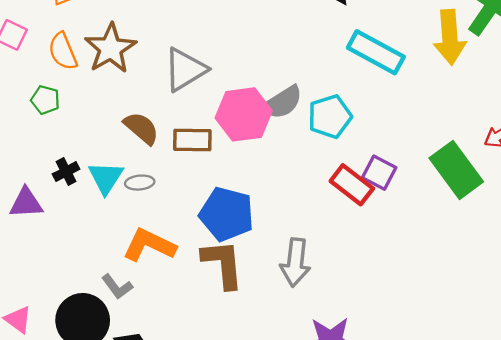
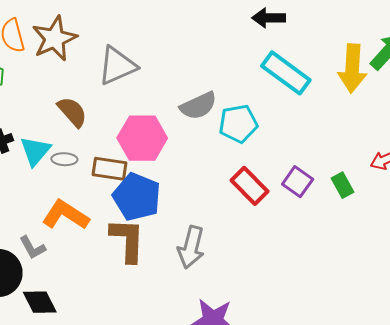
pink hexagon: (244, 114) -> (142, 138), moved
brown rectangle: (192, 140) -> (109, 169), moved
green rectangle: (456, 170) -> (343, 185), size x0.5
purple square: (379, 173) -> (298, 182), moved

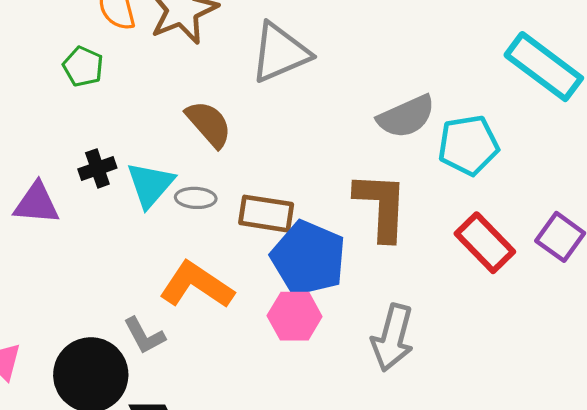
pink hexagon: (142, 138) -> (295, 316), moved, size x0.7
brown L-shape: (128, 240) -> (381, 206), moved

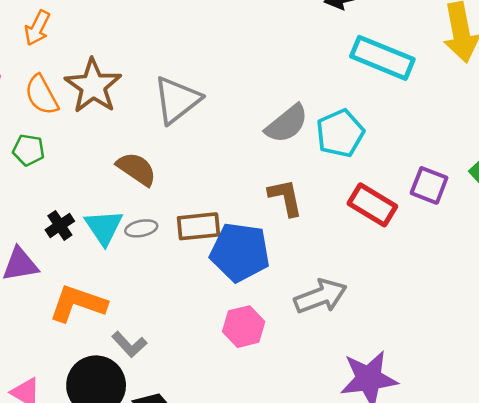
brown L-shape: (381, 206) -> (285, 198), size x0.7
orange L-shape: (196, 285) -> (78, 303), moved
pink hexagon: (295, 316) -> (244, 327), moved
gray arrow: (393, 338) -> (320, 296), turned -111

